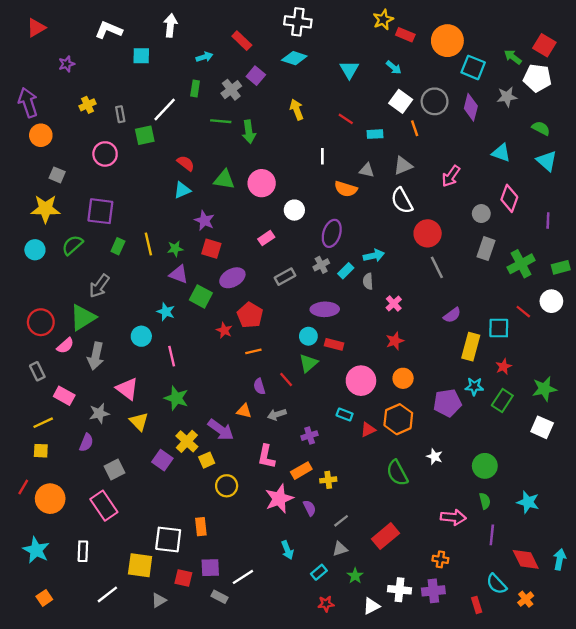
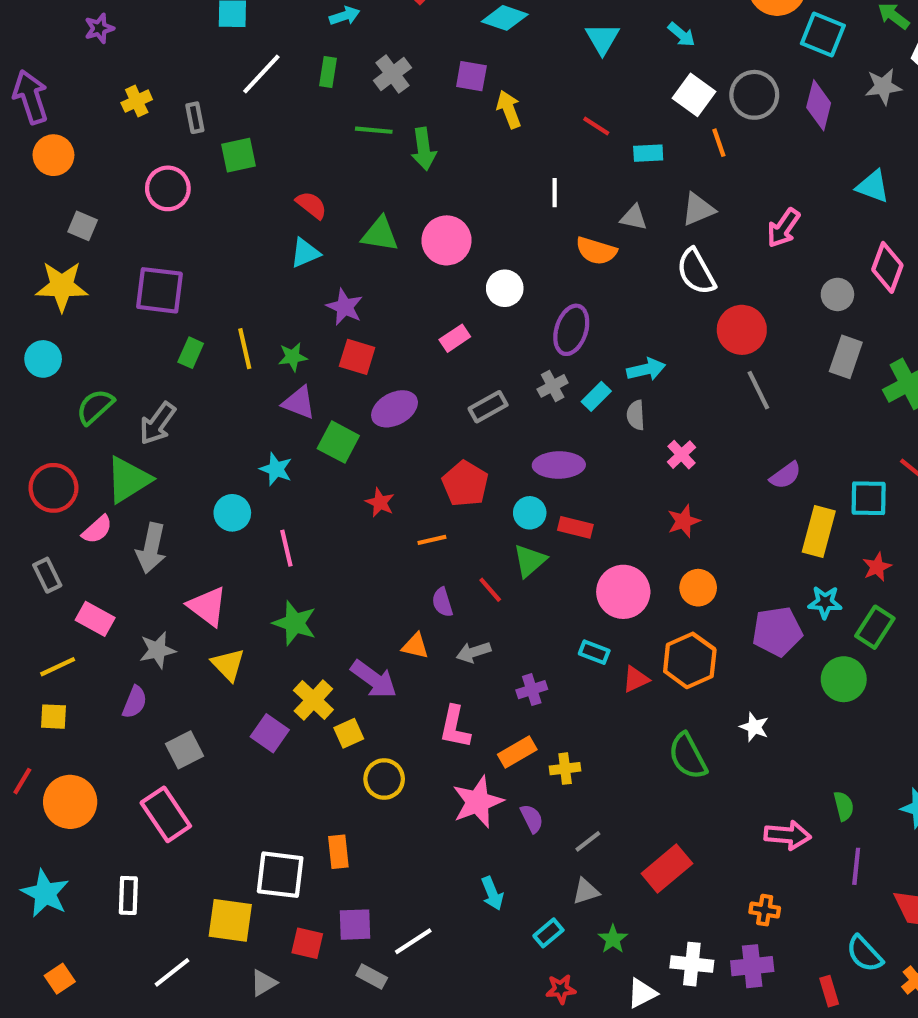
purple square: (256, 76) -> (471, 76), moved, turned -30
white line: (165, 110) -> (261, 74), moved
green semicircle: (72, 245) -> (95, 407), moved
red pentagon: (250, 315) -> (465, 484), moved
green circle: (485, 466) -> (844, 679), moved

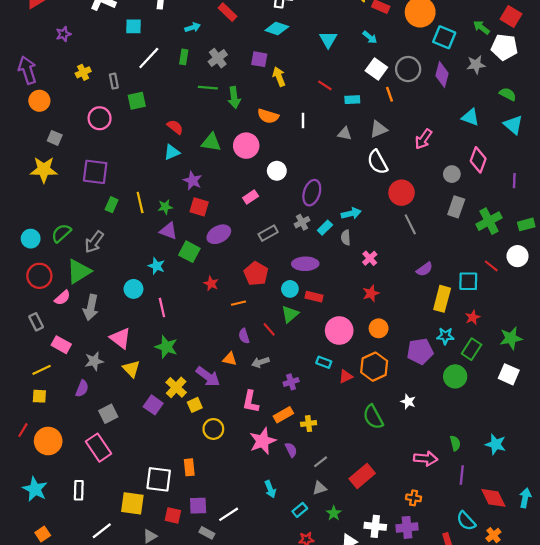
orange semicircle: (596, 251) -> (268, 116), moved
cyan circle: (43, 359) -> (31, 239), moved

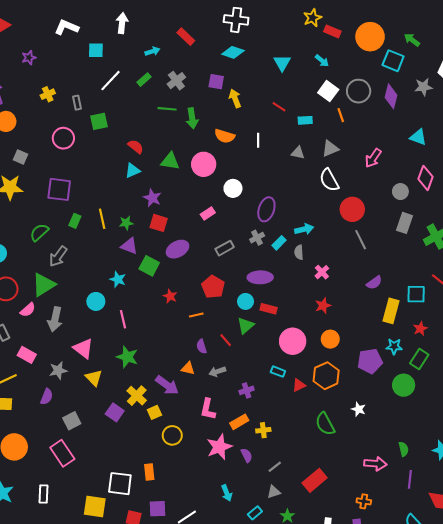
green arrow: (481, 27) -> (412, 40), moved
green rectangle: (184, 57) -> (144, 80), turned 40
green semicircle: (61, 233) -> (39, 232), moved

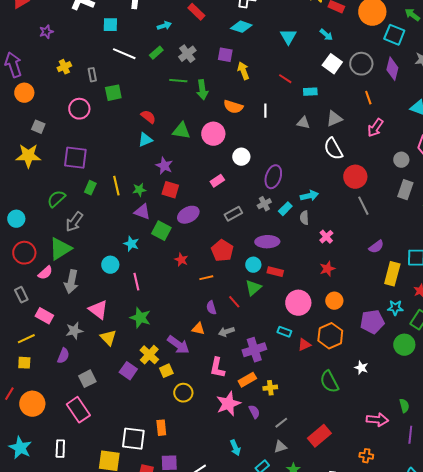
white line: (110, 81) -> (124, 54), turned 70
orange line: (341, 115) -> (368, 98), moved
purple cross: (247, 390) -> (254, 350), size x1.6

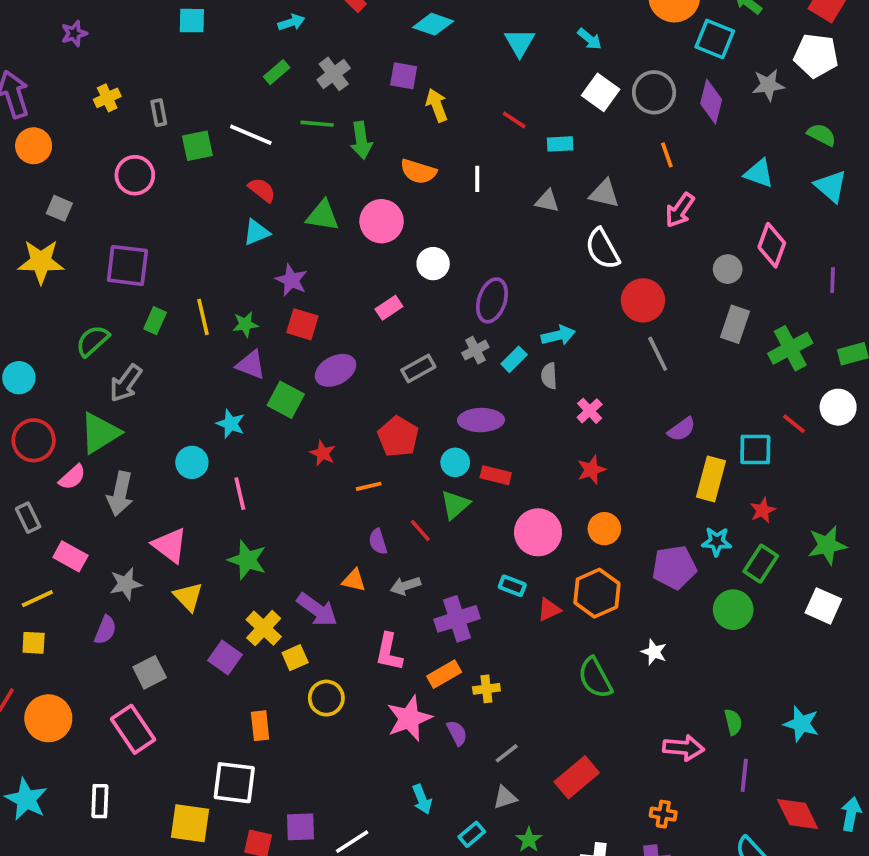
white line: (124, 54) -> (251, 135), moved
gray triangle: (334, 119) -> (604, 194), turned 36
orange rectangle: (161, 428) -> (260, 726), moved

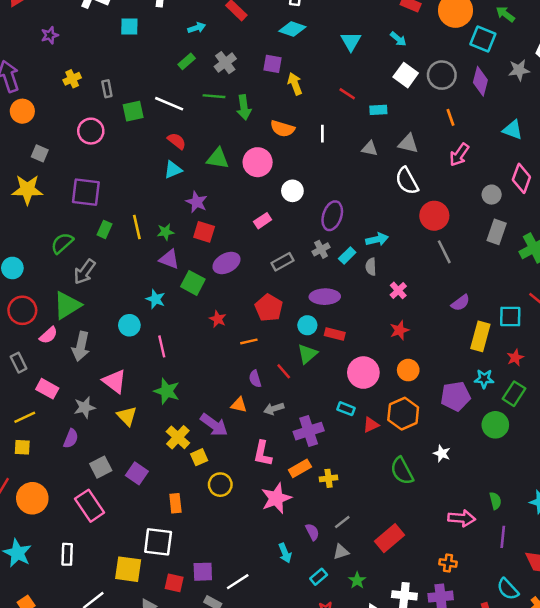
purple square: (225, 658) -> (137, 473), moved
purple semicircle: (457, 733) -> (312, 532), moved

